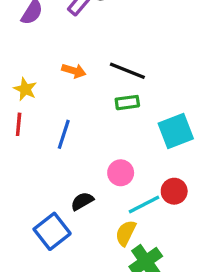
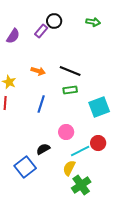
blue line: (64, 134) -> (41, 104), moved

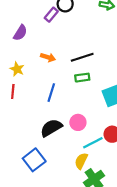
purple semicircle: (13, 36) -> (20, 33), moved
black line: (70, 71) -> (82, 57), turned -40
black semicircle: (43, 149) -> (51, 128), moved, size x1.5

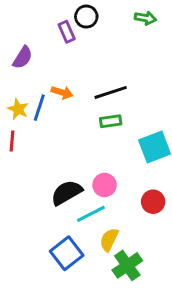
purple rectangle: (51, 15) -> (67, 32), turned -64
blue line: (51, 93) -> (39, 108), moved
cyan line: (93, 143) -> (91, 214), moved
blue square: (34, 160) -> (67, 253), moved

